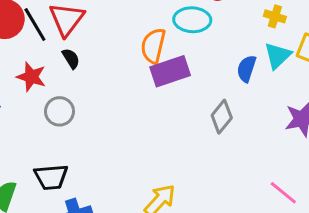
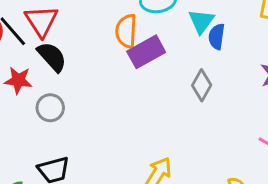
cyan triangle: (278, 56) -> (201, 21), moved
black semicircle: (71, 59) -> (52, 57), size x1.6

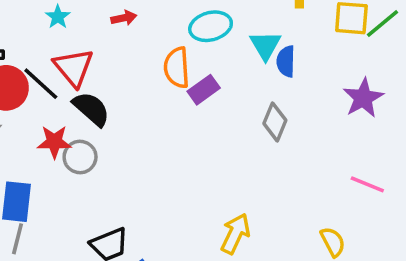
purple rectangle: (146, 52) -> (204, 90), size x0.7
gray circle: (50, 108) -> (80, 157), moved

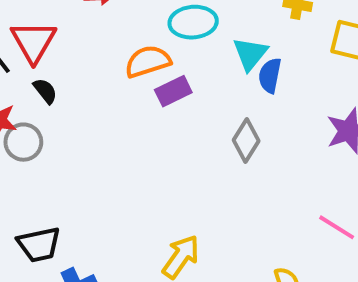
orange semicircle: (177, 68) -> (148, 61), turned 66
black semicircle: (91, 109) -> (45, 91), size x0.6

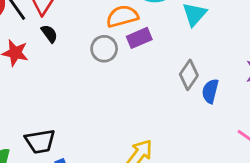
blue semicircle: (270, 75) -> (210, 91), moved
gray circle: (23, 142) -> (104, 49), moved

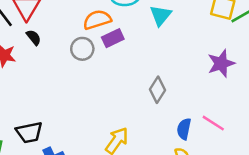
gray diamond: (189, 75) -> (157, 90), moved
blue semicircle: (210, 91) -> (184, 129), moved

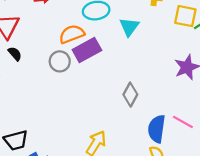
purple rectangle: (113, 38) -> (87, 50), size x1.4
blue semicircle: (184, 129) -> (157, 129), size x1.4

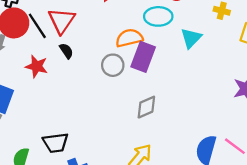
purple rectangle: (87, 50) -> (143, 57), turned -48
gray diamond: (130, 95) -> (146, 107), moved, turned 30

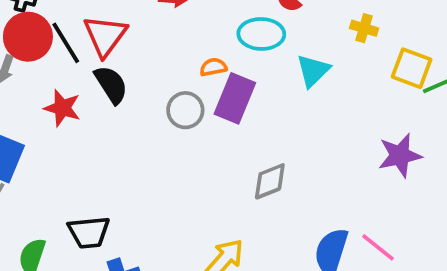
orange semicircle: (129, 38) -> (213, 67), size x0.6
black semicircle: (66, 51) -> (111, 85), size x1.5
gray diamond: (146, 107) -> (270, 181), moved

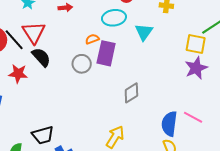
yellow square: (412, 68) -> (196, 44), moved

